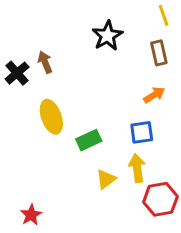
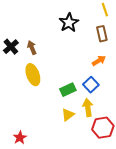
brown arrow: (45, 62) -> (32, 48), moved
blue square: (142, 132) -> (91, 85), turned -35
green rectangle: (89, 140) -> (68, 90), moved

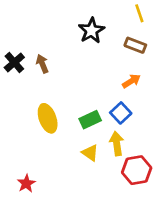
brown rectangle: (102, 34) -> (135, 45), turned -56
yellow ellipse: (33, 75) -> (48, 118), moved
yellow triangle: (68, 115) -> (90, 153), turned -48

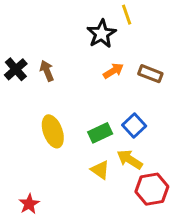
yellow line: (139, 13) -> (127, 15), moved
brown rectangle: (135, 45) -> (150, 74), moved
orange arrow: (131, 81) -> (113, 71), moved
yellow arrow: (117, 144) -> (130, 160), turned -50

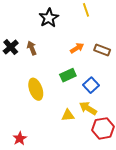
black star: (102, 34) -> (49, 18), moved
green rectangle: (100, 133) -> (68, 75), moved
yellow triangle: (100, 170) -> (68, 115), turned -40

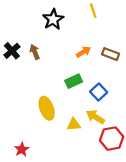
yellow ellipse: (36, 89) -> (47, 108), moved

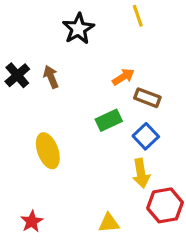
brown rectangle: (111, 54) -> (147, 98), moved
yellow ellipse: (47, 108) -> (48, 151), moved
yellow arrow: (95, 117) -> (141, 173), turned -132
yellow triangle: (74, 124) -> (109, 223), moved

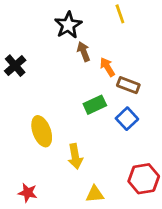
brown arrow: (51, 77) -> (84, 52), moved
orange arrow: (123, 77) -> (107, 67), turned -90
yellow arrow: (141, 173) -> (75, 156), moved
red star: (32, 221) -> (28, 193), turned -30

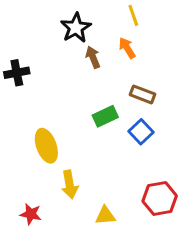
black cross: (15, 66) -> (17, 73), turned 30
orange arrow: (107, 67) -> (127, 48), moved
yellow arrow: (75, 156) -> (70, 185), moved

